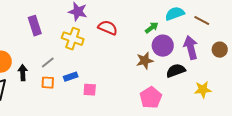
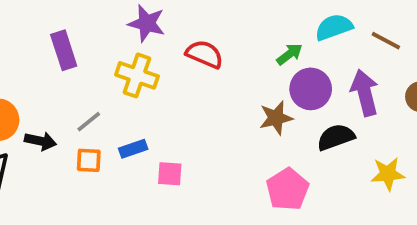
black arrow: (23, 73) -> (41, 141), turned 105

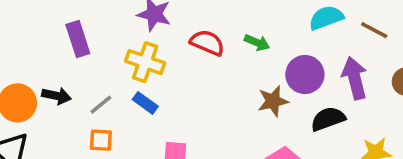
green arrow: (289, 54) -> (257, 43), moved, turned 60
black arrow: (41, 141) -> (56, 96), moved
blue rectangle: (133, 149) -> (145, 103), moved, turned 55

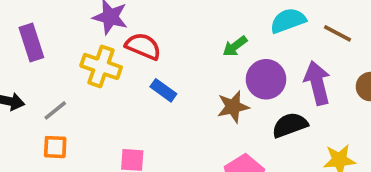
red semicircle: (207, 43) -> (143, 46), moved
green arrow: (257, 43) -> (235, 46), moved, turned 120
blue rectangle: (145, 103) -> (163, 90), moved

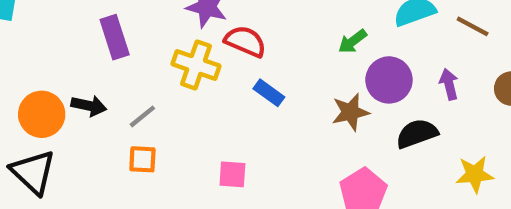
purple arrow: (317, 83) -> (449, 84), size x0.6

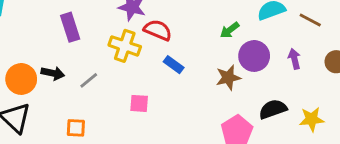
black semicircle: (417, 134) -> (273, 109), moved
orange square: (142, 159) -> (76, 128), moved
pink square: (232, 174) -> (139, 103), moved

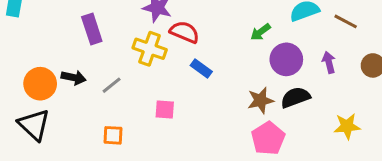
brown star: (228, 78) -> (260, 100), moved
black semicircle: (273, 109) -> (295, 97), moved
orange square: (76, 128) -> (113, 135), moved

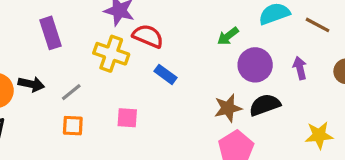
orange square: (113, 135) -> (73, 126), moved

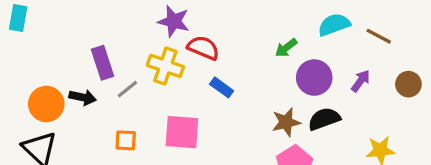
purple rectangle: (50, 33) -> (103, 63), moved
purple arrow: (300, 68) -> (360, 81), turned 50
gray line: (71, 92) -> (127, 89), moved
pink square: (127, 118) -> (182, 132), size x1.6

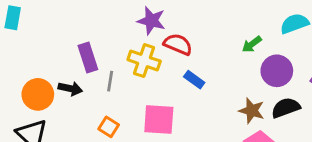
gray line: (127, 89) -> (110, 81), turned -42
brown star: (286, 122) -> (252, 111), turned 30
orange square: (126, 140) -> (109, 127), turned 30

